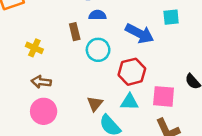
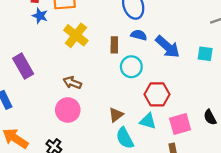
blue arrow: (140, 33) -> (168, 47), moved
yellow cross: (34, 48) -> (76, 35), moved, size x1.5
pink square: (164, 96) -> (180, 124), turned -35

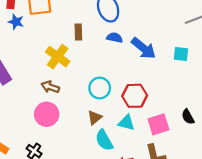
yellow cross: (76, 35) -> (58, 57), moved
brown rectangle: (114, 45) -> (78, 32), moved
cyan circle: (131, 67) -> (100, 88), moved

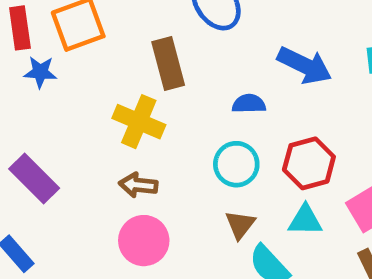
brown rectangle: (78, 32) -> (168, 63), size x1.5
blue semicircle: (115, 38) -> (249, 104), moved

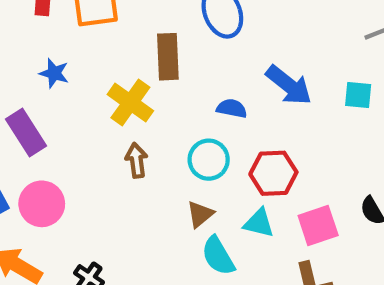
blue star: (40, 72) -> (54, 73), moved
brown arrow: (138, 185) -> (136, 160), moved, turned 64
pink circle: (144, 241) -> (42, 204), moved

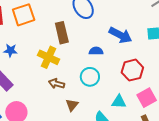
brown arrow: (136, 160) -> (56, 84), turned -56
red hexagon: (273, 173) -> (132, 70), moved
brown triangle: (200, 214) -> (72, 105), moved

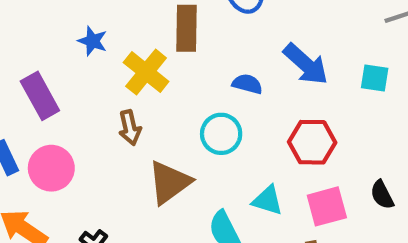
blue star: (10, 50) -> (93, 41), moved
brown arrow: (56, 84) -> (130, 128), moved, turned -133
brown triangle: (72, 105) -> (169, 182), size x1.6

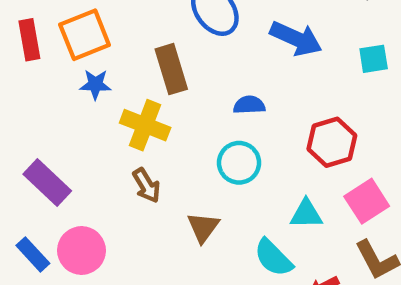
blue star: (93, 41) -> (95, 84), moved
blue arrow: (306, 64) -> (296, 39), moved
brown triangle: (169, 182) -> (203, 227), size x0.7

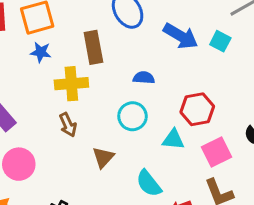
cyan square: (374, 59) -> (220, 41), moved, turned 30
yellow cross: (145, 125) -> (71, 84), turned -32
cyan triangle: (306, 214) -> (173, 140), moved

